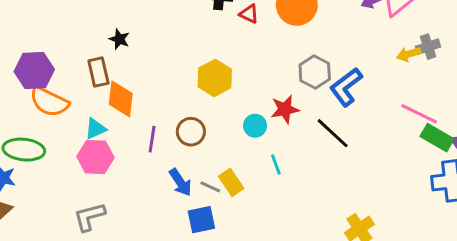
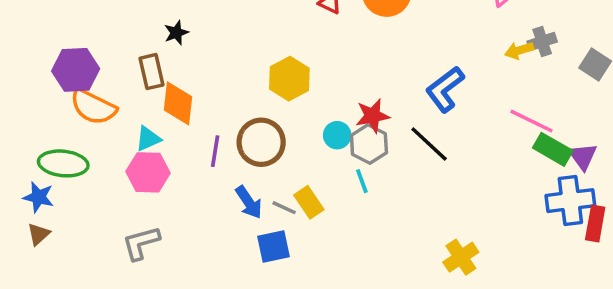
black star: (119, 39) -> (176, 33), turned 30
gray hexagon: (315, 72) -> (369, 144), moved
brown circle: (191, 132) -> (261, 142), size x1.4

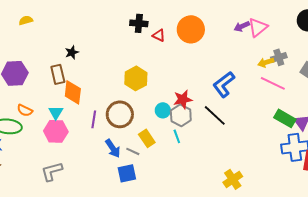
orange semicircle: (93, 107) -> (25, 110), moved, size x0.6
pink line: (532, 121) -> (273, 83), moved
cyan triangle: (148, 139) -> (56, 112), turned -35
yellow rectangle: (309, 202) -> (147, 138), moved

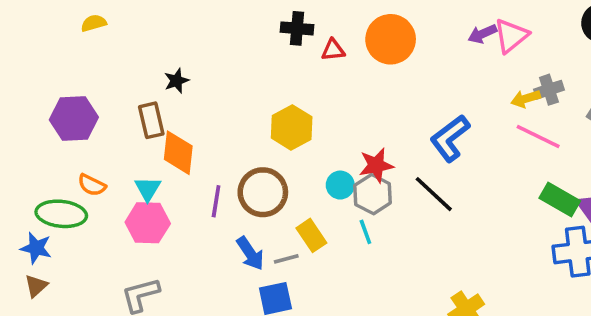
red triangle: (159, 35) -> (333, 50), turned -32
gray line: (133, 151) -> (286, 259), turned -40

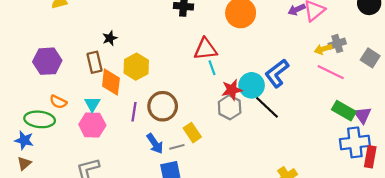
red triangle: (333, 50) -> (205, 49), moved, size x1.6
yellow hexagon: (292, 127) -> (136, 67), moved
cyan circle: (340, 185) -> (252, 85), moved, size x1.5
cyan line: (365, 232) -> (212, 68), moved

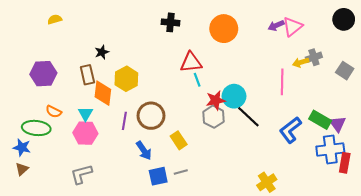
pink line: (331, 72) -> (282, 82), moved, turned 65
blue L-shape: (277, 73) -> (290, 130), moved
gray line: (177, 147) -> (181, 172), moved

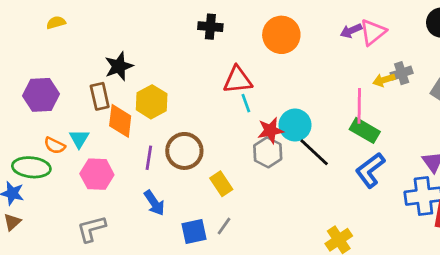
black star: (102, 52) -> (119, 66), size x1.5
cyan triangle: (85, 114) -> (79, 139), moved
green rectangle: (320, 120) -> (365, 130), moved
blue arrow: (144, 151) -> (154, 203), moved
gray line: (181, 172) -> (224, 226), turned -40

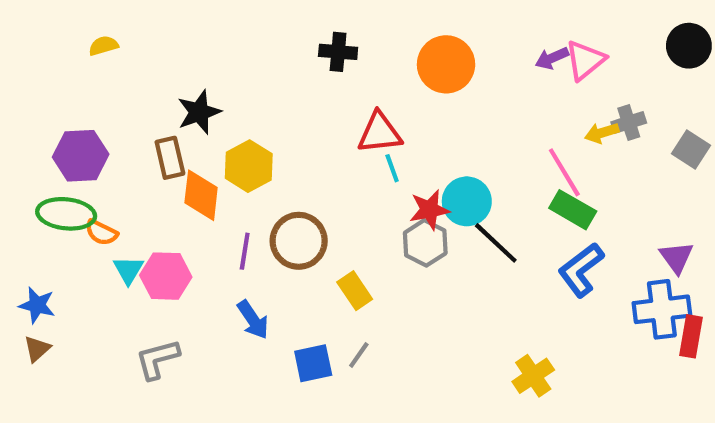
pink line: (359, 106) -> (564, 172), turned -32
cyan triangle: (79, 139) -> (128, 270), moved
green ellipse: (31, 167) -> (66, 214), moved

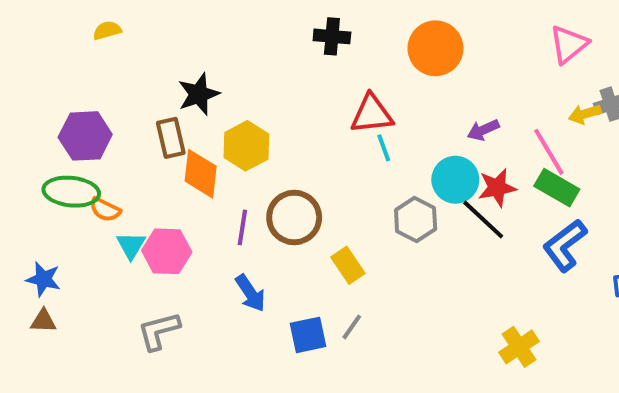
purple arrow: (552, 58) -> (483, 130), moved
red star: (429, 210) -> (497, 188), moved
brown triangle: (37, 349) -> (43, 321), turned 44

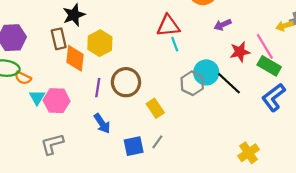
purple arrow: (483, 130) -> (223, 25), moved
cyan circle: (455, 180) -> (206, 72), moved
red star: (497, 188) -> (240, 52), moved

